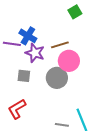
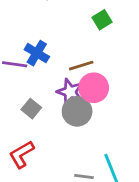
purple star: (35, 53) -> (70, 92), moved
gray square: (24, 76) -> (31, 109), turned 32

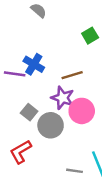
pink circle: (94, 88) -> (82, 111), moved
gray circle: (77, 111) -> (51, 125), moved

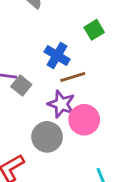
blue cross: (34, 64) -> (57, 56), moved
gray square: (29, 112) -> (21, 85), moved

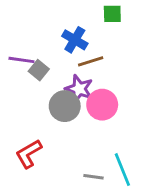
green square: (94, 30) -> (112, 14), turned 30
gray circle: (47, 137) -> (65, 106), moved

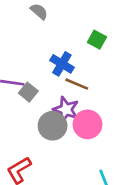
green square: (112, 14) -> (97, 40), turned 30
brown line: (91, 61) -> (77, 84), turned 40

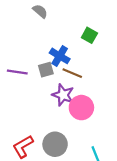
gray square: (28, 92) -> (46, 70), moved, turned 35
gray circle: (53, 126) -> (55, 144), moved

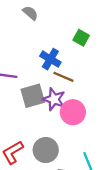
gray square: (46, 70) -> (33, 96), moved, size x1.5

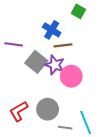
brown line: (63, 77) -> (63, 45), turned -30
gray square: (33, 96) -> (36, 62), turned -35

